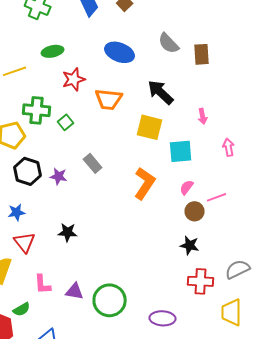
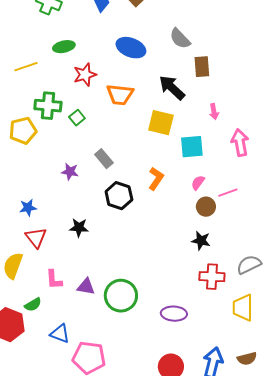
brown rectangle: (202, 54) -> (202, 67), moved
pink arrow: (229, 147) -> (240, 143), size x1.5
black hexagon: (28, 171) -> (119, 196), moved
orange L-shape: (145, 183) -> (156, 179), size x0.7

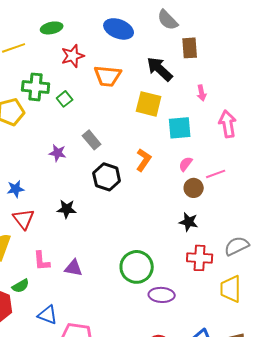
green circle: (121, 296) -> (137, 267), moved

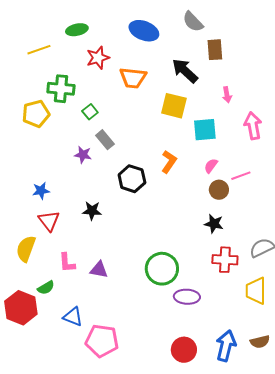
green square: (65, 99) -> (90, 112), moved
gray rectangle: (92, 140) -> (105, 140), moved

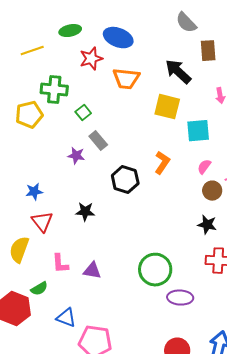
blue ellipse: (144, 31) -> (118, 38), moved

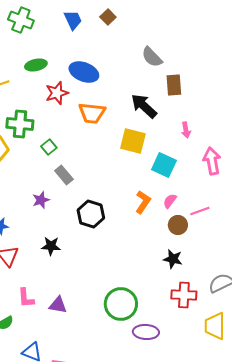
cyan square: (198, 131) -> (164, 165), turned 30
purple star: (76, 156) -> (41, 200), moved, turned -30
orange L-shape: (162, 163) -> (143, 202), moved

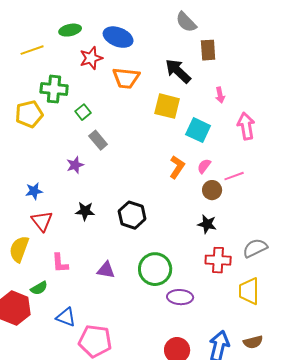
black hexagon: (91, 214) -> (132, 215), moved
purple triangle: (58, 305) -> (106, 270), moved

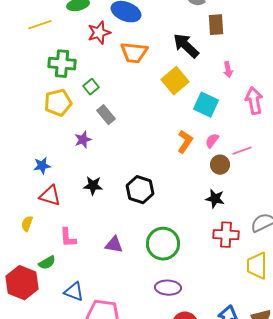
yellow square: (167, 106) -> (175, 81), turned 36
yellow pentagon: (29, 114) -> (58, 103), moved
red triangle: (42, 221) -> (50, 196), turned -35
yellow semicircle: (19, 249) -> (27, 224), size x0.6
purple ellipse: (180, 297) -> (168, 288), moved

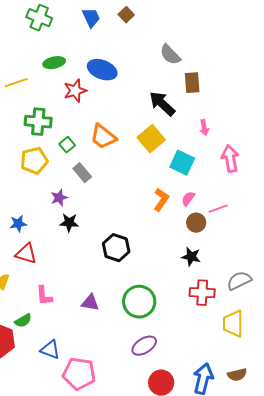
orange trapezoid: (134, 53) -> (103, 137), moved, turned 32
black star: (93, 186) -> (69, 223), moved
purple ellipse: (168, 288) -> (144, 346), turned -35

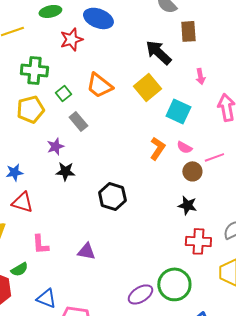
pink semicircle: (188, 199) -> (184, 147), turned -98
green circle: (139, 302) -> (174, 284), moved

